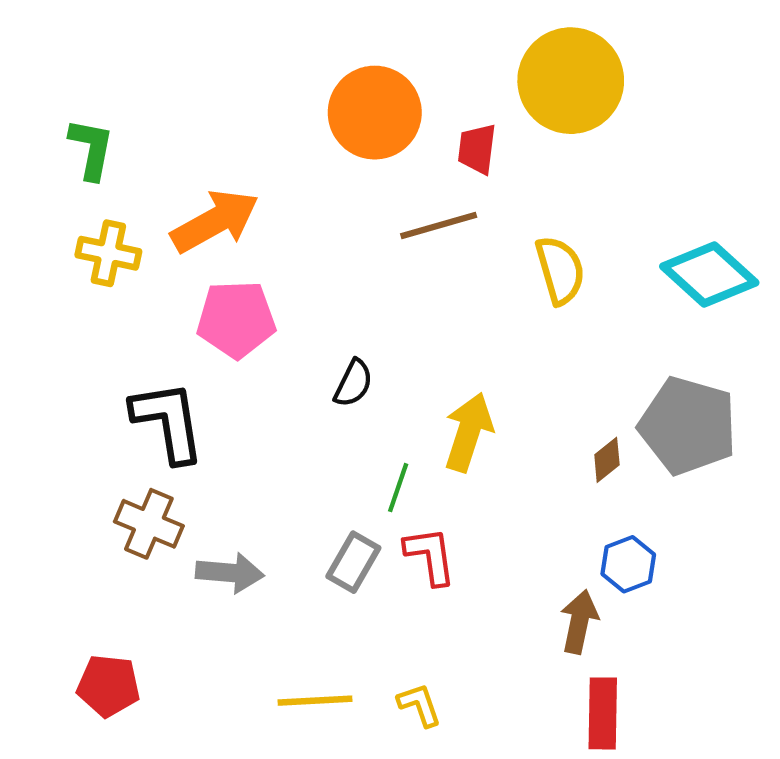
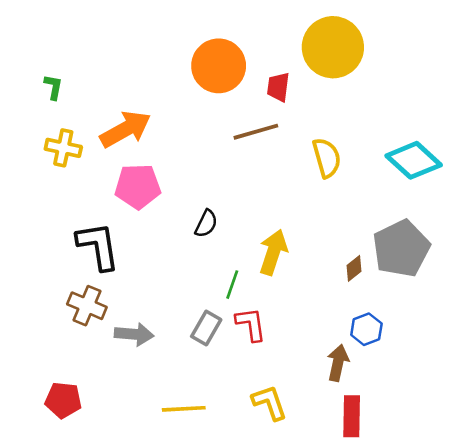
green L-shape: (91, 149) -> (53, 87), size x0.7
gray pentagon: (688, 426) -> (401, 248), turned 30
yellow L-shape: (419, 705) -> (270, 403), moved, size x1.4

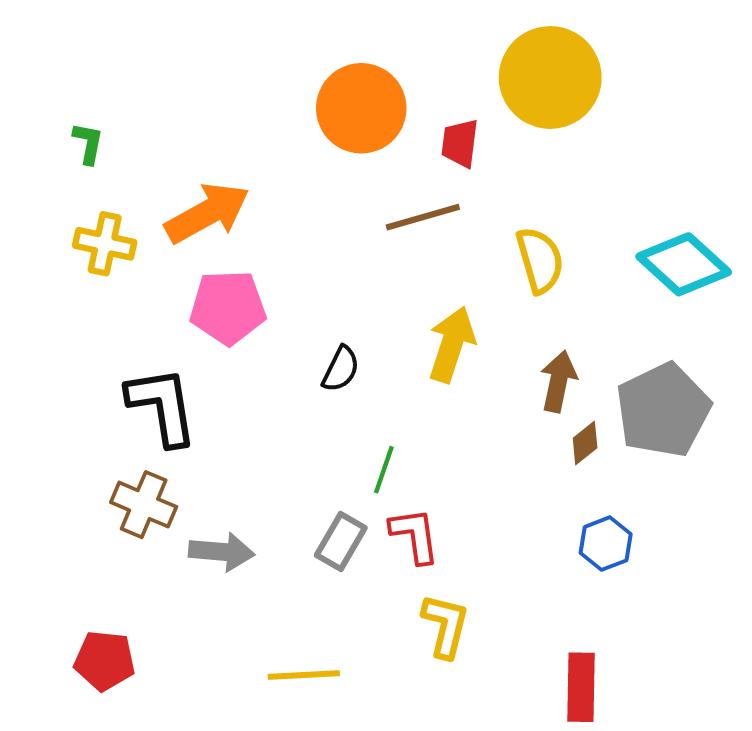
yellow arrow: (273, 252) -> (452, 344), moved
brown arrow: (338, 363) -> (558, 381), moved
yellow L-shape: (270, 403) -> (445, 626), moved, turned 33

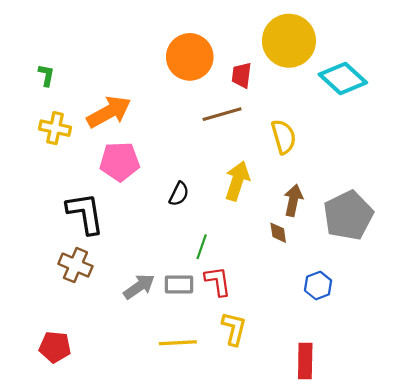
cyan diamond: (684, 264) -> (343, 78), moved
brown diamond: (585, 443) -> (278, 233), moved, turned -60
gray rectangle: (341, 542) -> (179, 284), turned 60
gray arrow: (222, 552) -> (139, 287), moved, turned -40
yellow line: (304, 675) -> (178, 343), moved

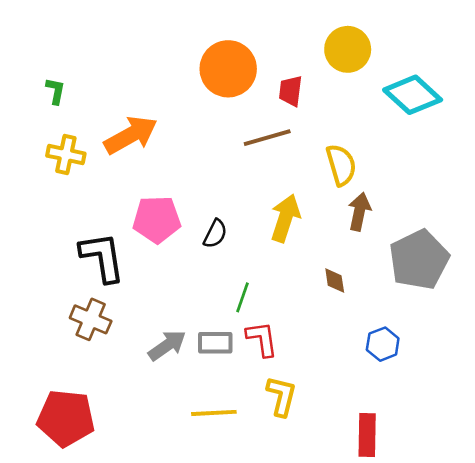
yellow circle: (289, 41) -> (348, 49), size x0.7
pink pentagon: (120, 162) -> (157, 219), moved
brown arrow: (293, 200) -> (359, 212), moved
red pentagon: (55, 347) -> (66, 418), size x1.5

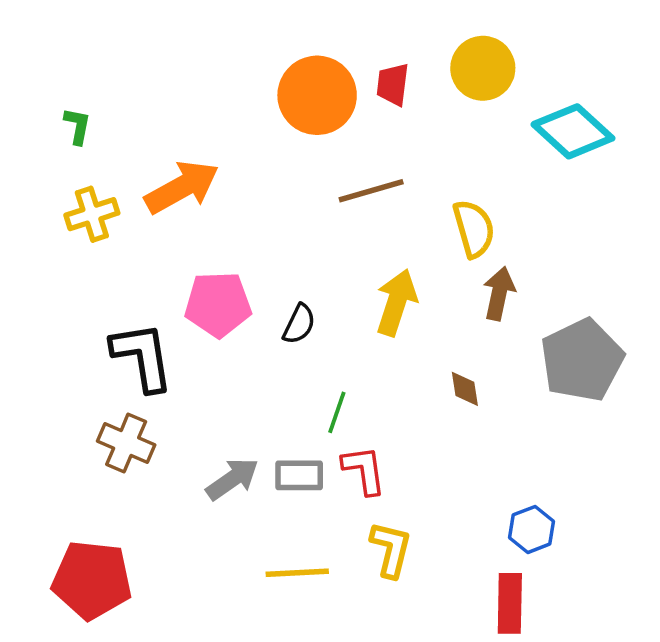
red trapezoid: (291, 91) -> (393, 84), moved
yellow cross: (66, 155) -> (92, 214), turned -30
blue hexagon: (383, 344) -> (531, 529), moved

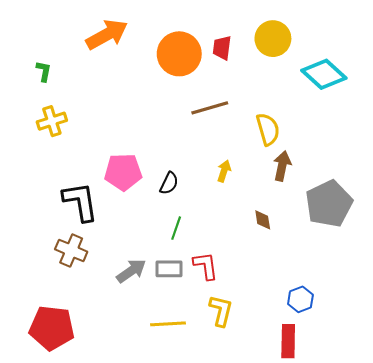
orange arrow: (182, 187) -> (107, 35), moved
yellow arrow: (396, 302) -> (224, 171), size x0.6
green line: (337, 412) -> (176, 228), moved

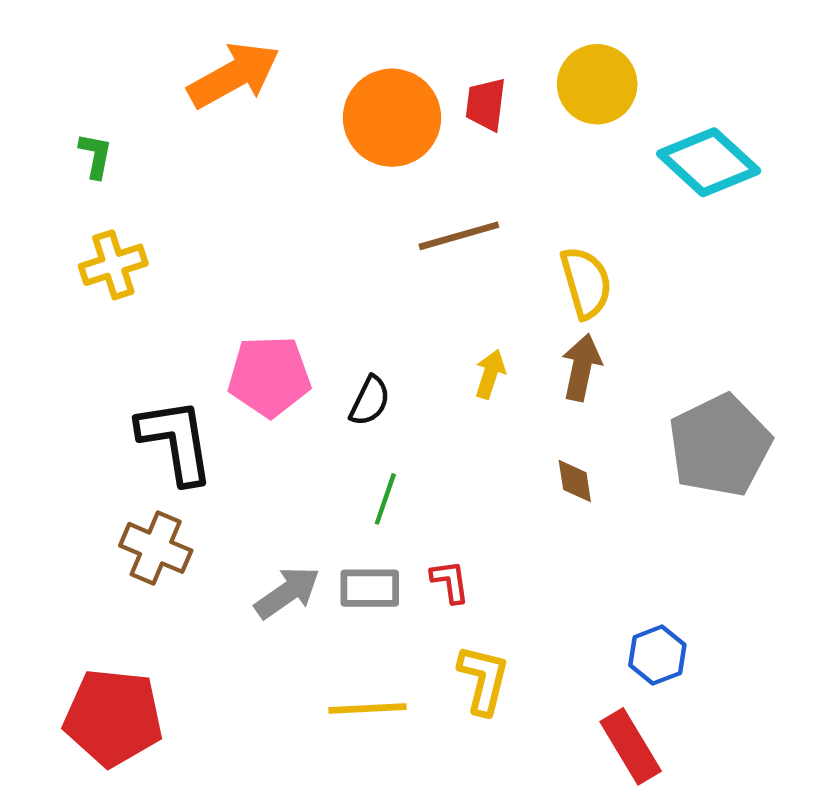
brown arrow: (282, 166) -> (582, 367), moved
red L-shape: (206, 266) -> (450, 581), size x0.7
red rectangle: (288, 341) -> (631, 746), turned -32

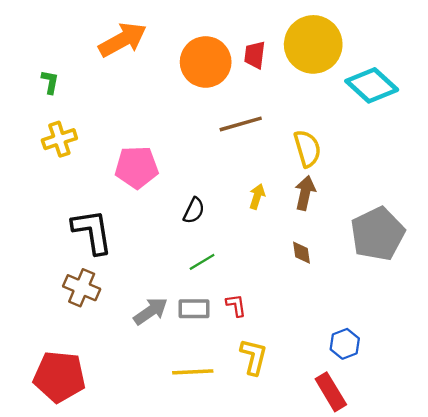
yellow circle: (597, 84) -> (313, 44), size x1.4
pink pentagon: (269, 376) -> (137, 167), moved
green line: (385, 499) -> (202, 262), turned 40

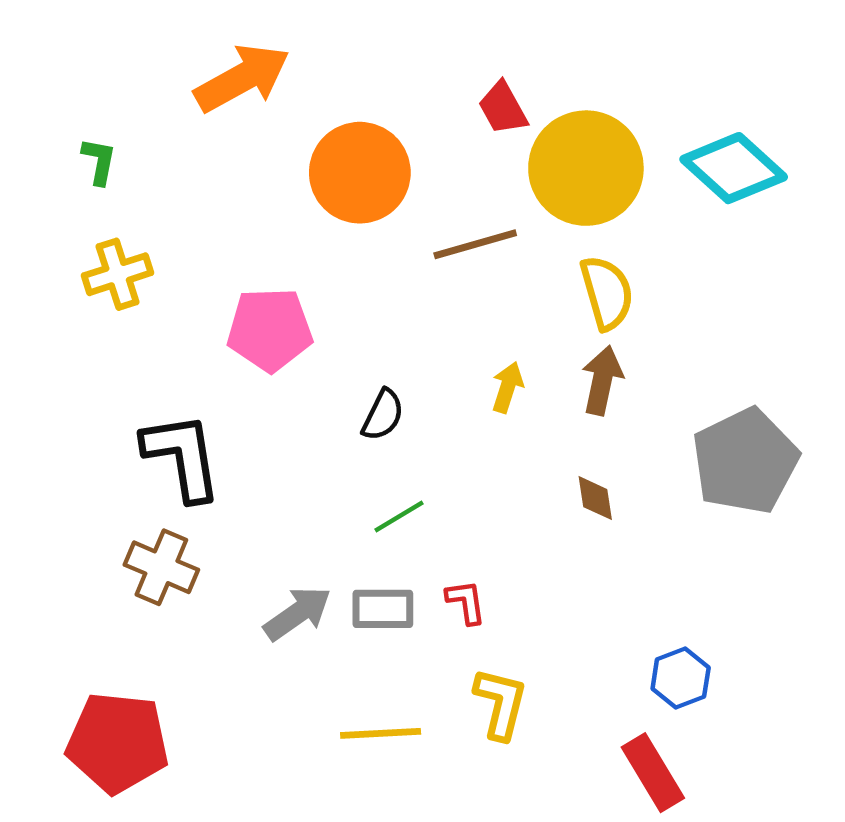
yellow circle: (313, 44) -> (586, 168), moved
red trapezoid: (255, 55) -> (503, 108), turned -36
orange circle: (206, 62) -> (360, 173), moved

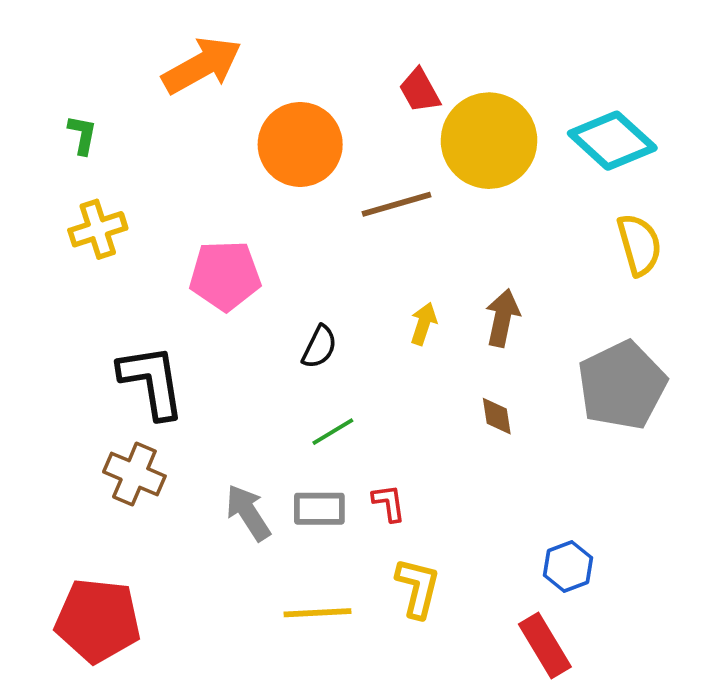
yellow semicircle: (607, 293) -> (639, 245), moved
gray arrow: (298, 613) -> (248, 513), turned -88

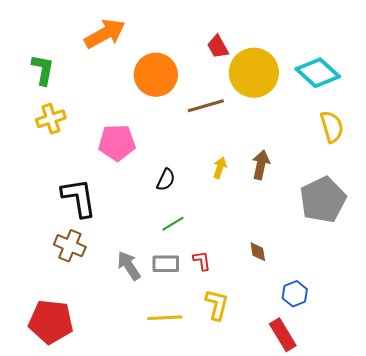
green L-shape: (82, 135) -> (43, 70), size x1.5
brown diamond: (497, 416) -> (258, 252), moved

